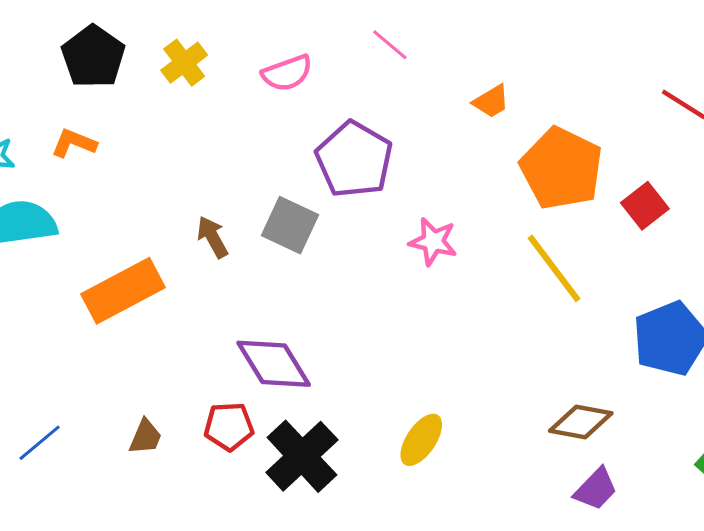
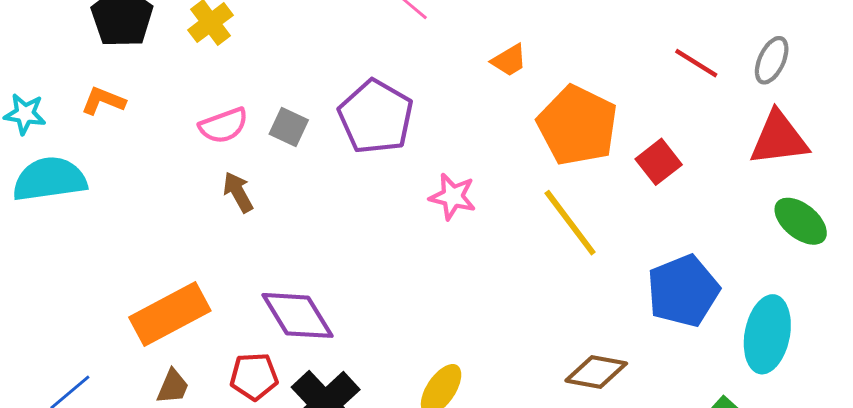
pink semicircle: (287, 73) -> (224, 126), moved
gray square: (290, 225) -> (289, 127), moved, size x0.7
orange rectangle: (123, 291) -> (170, 314), moved

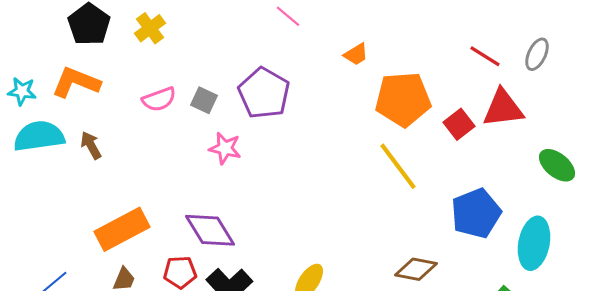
orange L-shape: (103, 101) -> (76, 82), size x1.6
orange pentagon: (577, 126) -> (403, 99), turned -30
red triangle: (779, 139) -> (503, 108), moved
brown arrow: (238, 192) -> (91, 145), moved
pink star: (453, 197) -> (225, 148), moved

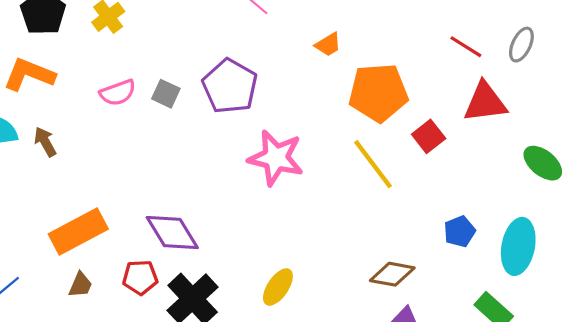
red square: (459, 124) -> (429, 136), moved
pink star: (225, 148) -> (276, 158), moved, size x1.6
blue pentagon: (476, 213) -> (459, 231), moved, size x0.6

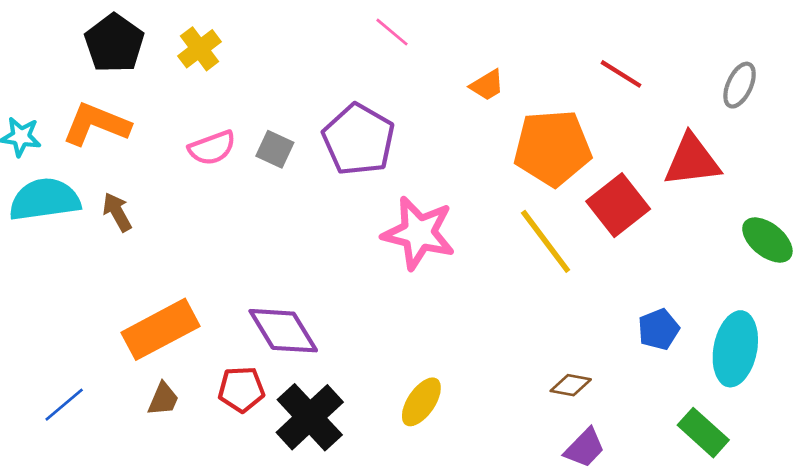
red line: (466, 47) -> (621, 74), moved
red square: (429, 136) -> (618, 205), size x1.4
brown diamond: (392, 274) -> (571, 385), size x0.7

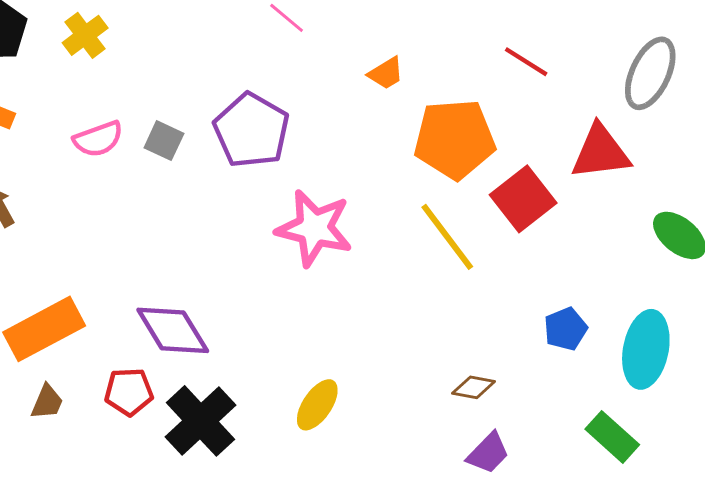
gray ellipse: (740, 85) -> (650, 73), size x1.5

